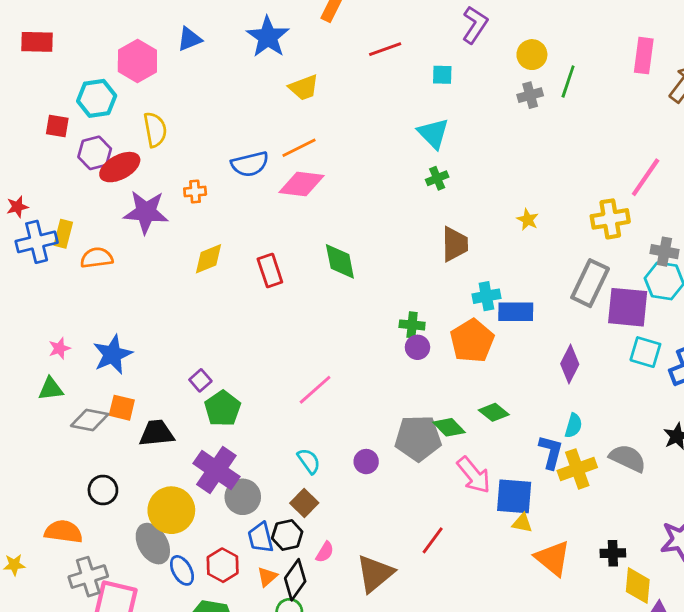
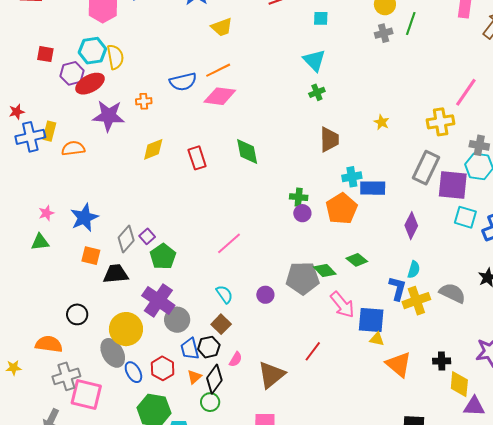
cyan hexagon: (97, 98) -> (92, 51), moved
gray diamond: (90, 420) -> (126, 239), moved, turned -60

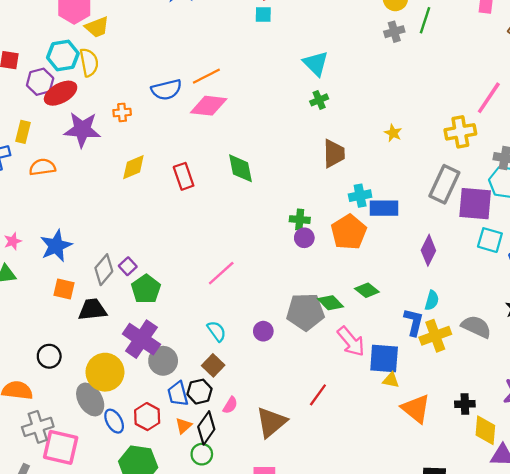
cyan square: (321, 18) -> (263, 15), moved
yellow trapezoid: (222, 27) -> (97, 27), moved
yellow rectangle: (49, 131) -> (23, 132), moved

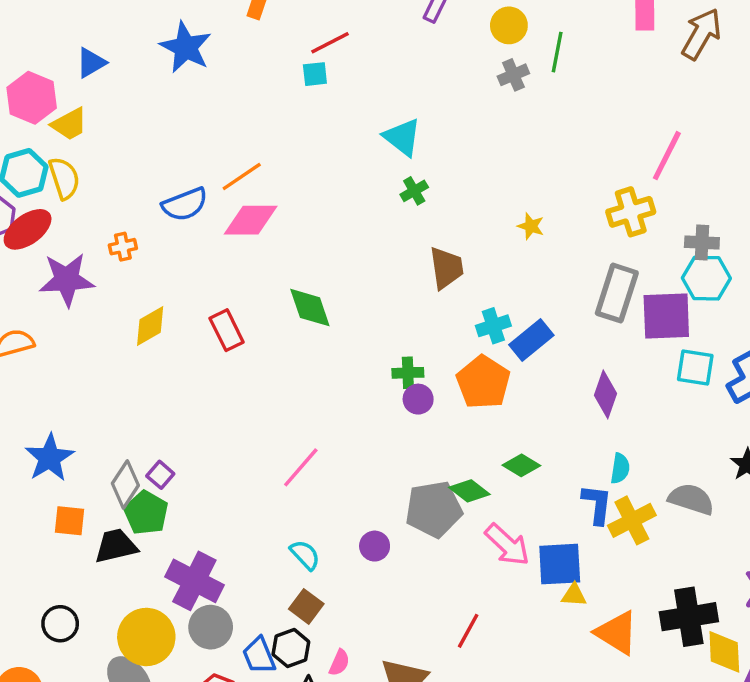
blue rectangle: (384, 208) -> (531, 340), turned -32
green pentagon: (146, 289) -> (146, 513), moved
gray circle: (163, 361) -> (211, 627), moved
black cross: (465, 404) -> (689, 617), size x1.8

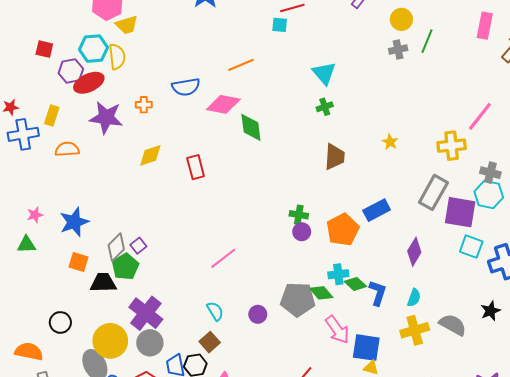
orange line: (242, 176) -> (241, 65), moved
green diamond: (310, 308) -> (251, 127), moved
cyan cross: (493, 326) -> (338, 274), moved
blue L-shape: (597, 504) -> (378, 293), moved

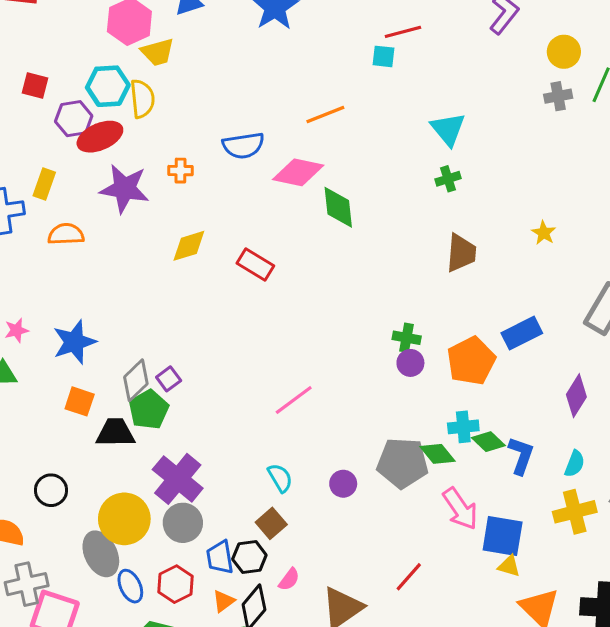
red rectangle: (196, 167) -> (255, 264), turned -45

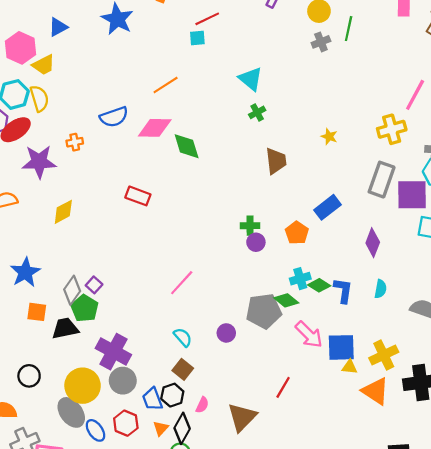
yellow diamond: (189, 246) -> (63, 212), moved
orange pentagon: (471, 361) -> (297, 233), size x0.7
yellow cross: (575, 512) -> (384, 355), moved

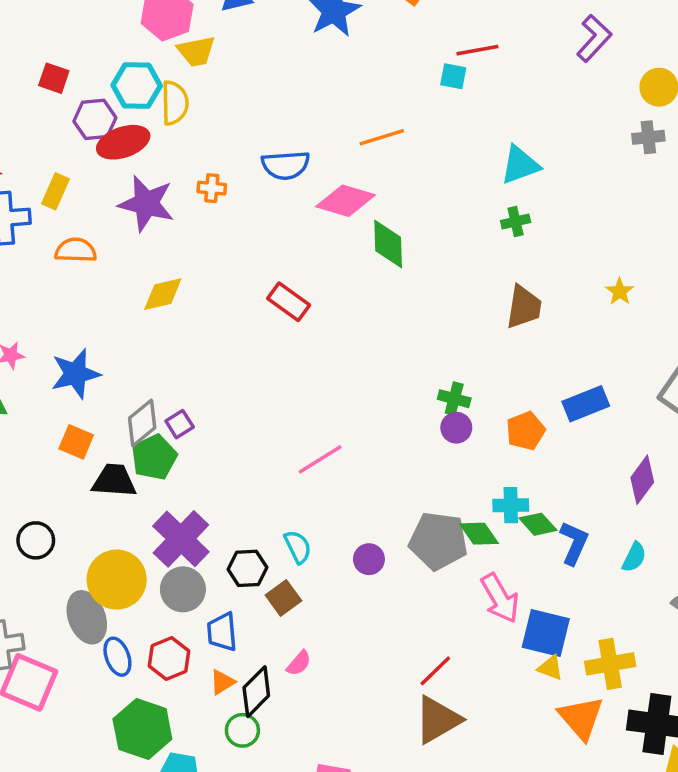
cyan triangle: (251, 79) -> (520, 165), turned 45
black hexagon: (172, 395) -> (247, 568), moved
brown triangle: (242, 417) -> (438, 720), moved

